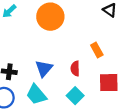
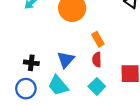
orange rectangle: (97, 50) -> (98, 39), moved

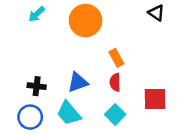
blue triangle: (66, 60) -> (78, 82), turned 30

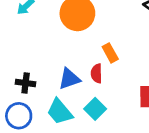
red semicircle: (115, 82) -> (97, 73), moved
cyan square: (115, 114) -> (95, 109), moved

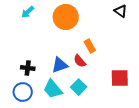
red semicircle: (97, 73) -> (80, 61), turned -40

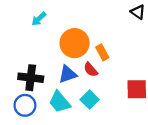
cyan arrow: (28, 12) -> (39, 19), moved
orange circle: (66, 17) -> (75, 43), moved
black cross: (28, 68) -> (31, 78), size x1.5

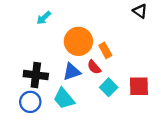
cyan square: (90, 100) -> (109, 87), moved

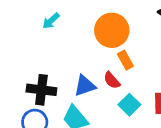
orange circle: (78, 41) -> (112, 30), moved

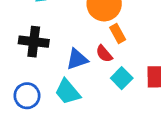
black cross: (41, 90) -> (34, 42), moved

